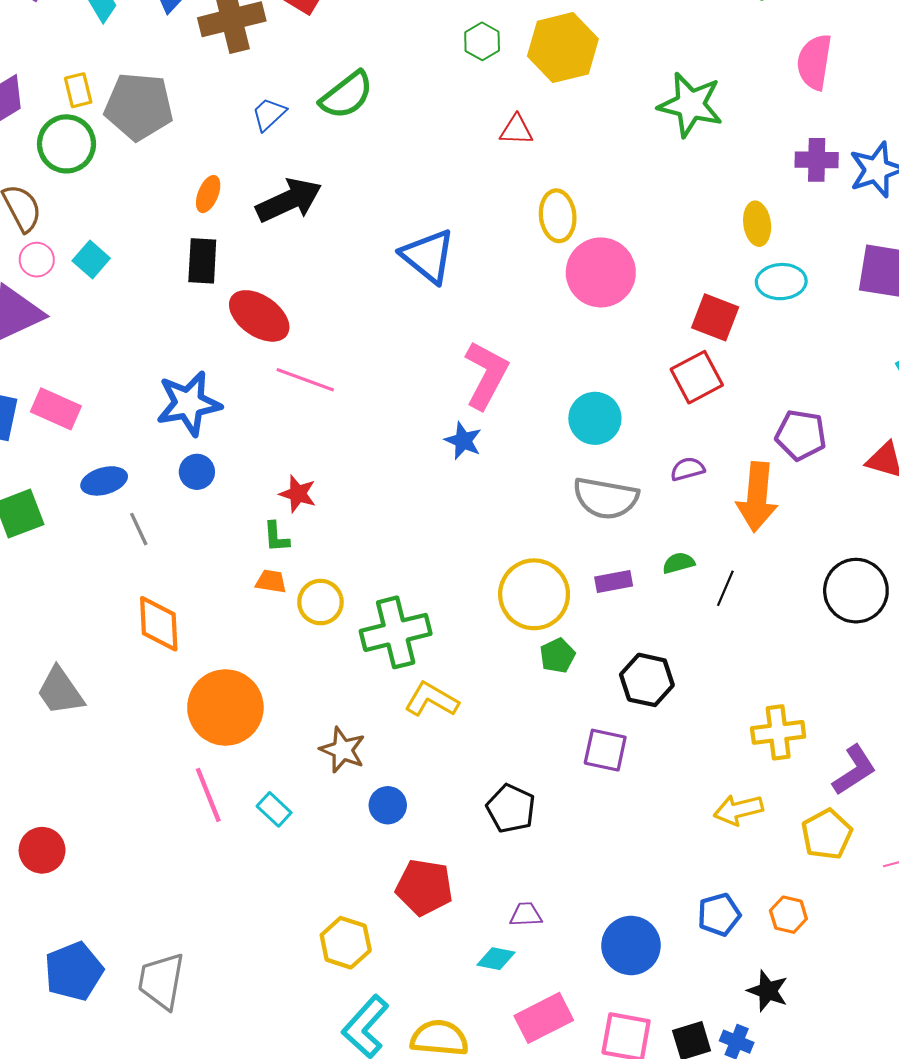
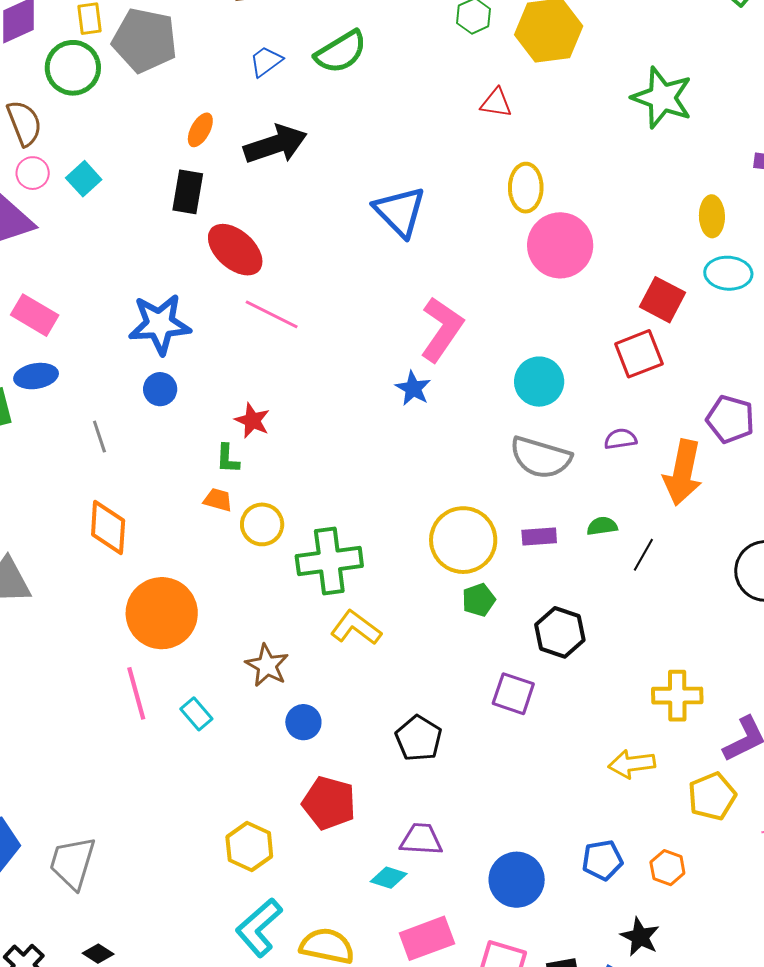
blue ellipse: (104, 481) -> (36, 376), moved
purple trapezoid: (526, 914) -> (421, 839), size x1.4

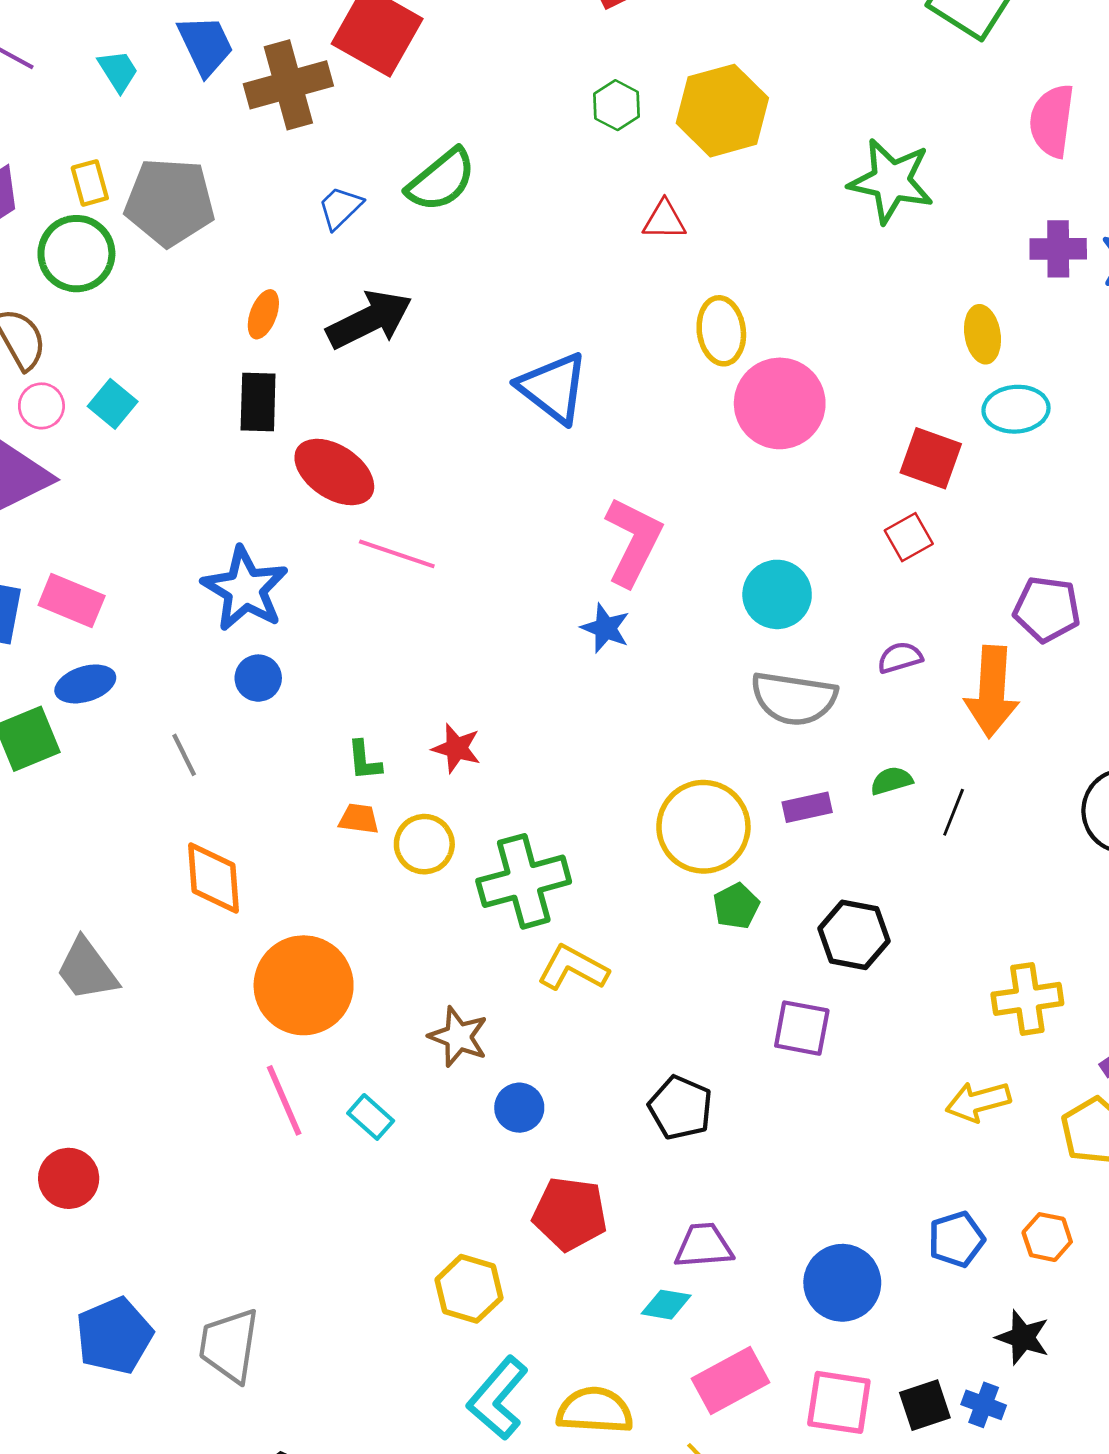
blue star: (160, 324) -> (245, 589), turned -30
red square: (639, 354) -> (909, 537), size x0.7
red star: (252, 421) -> (456, 748), moved

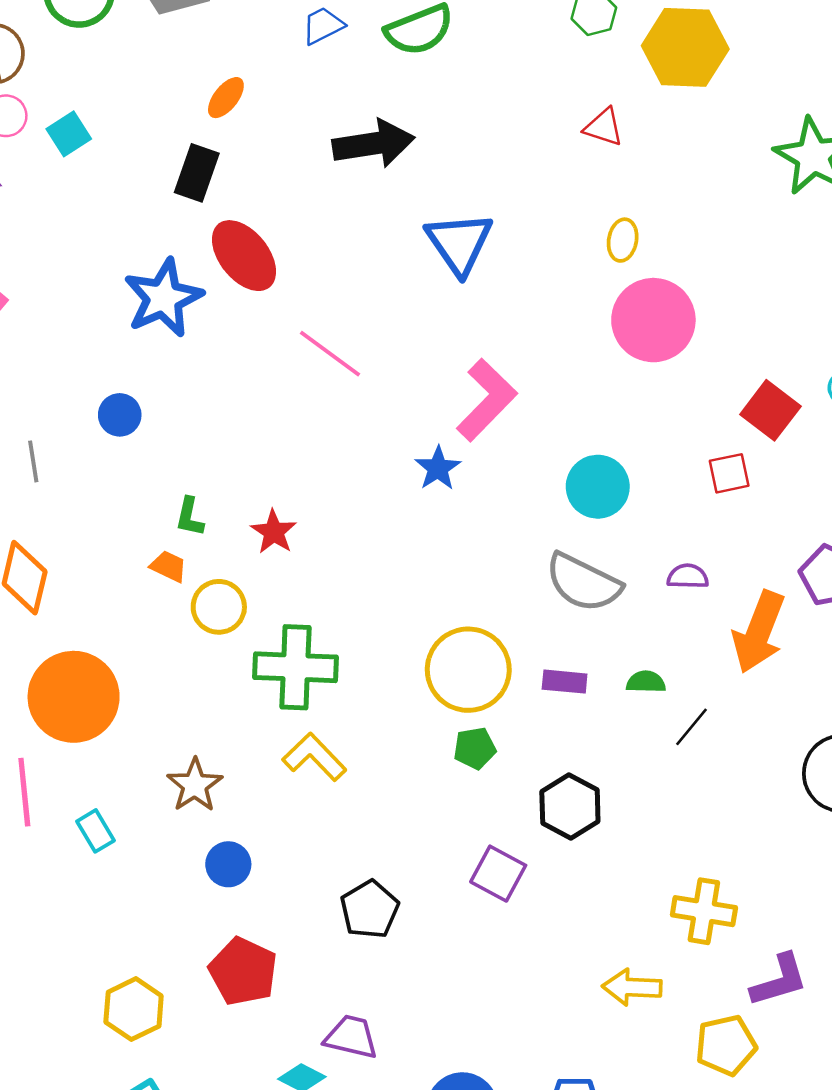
black arrow: (369, 320) -> (373, 144), moved
yellow ellipse: (721, 331) -> (623, 240), size x0.7
pink line: (397, 554) -> (330, 354), moved
blue star: (245, 589) -> (163, 298), moved

